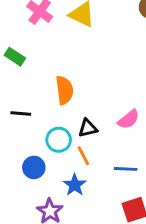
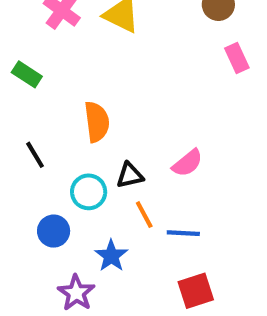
black line: (21, 114) -> (35, 155), turned 54
orange line: (83, 156) -> (144, 215), moved

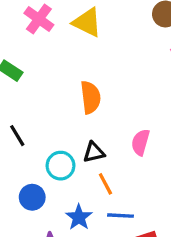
orange semicircle: (97, 122) -> (90, 97), moved
pink semicircle: (187, 163) -> (140, 142), turned 145
blue line: (183, 233) -> (120, 216), moved

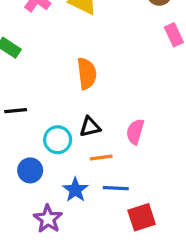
black line: (17, 136) -> (16, 111), turned -65
pink semicircle: (140, 142) -> (135, 132), moved
orange line: (105, 184) -> (101, 157), turned -70

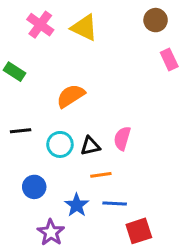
orange semicircle: (87, 73) -> (71, 96), moved, turned -116
pink semicircle: (135, 132) -> (122, 138), moved
cyan circle: (58, 140) -> (60, 144), moved

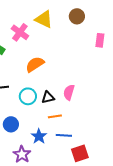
brown circle: (156, 20) -> (77, 16), moved
pink cross: (40, 25) -> (20, 32), moved
pink rectangle: (169, 60) -> (100, 40), turned 32

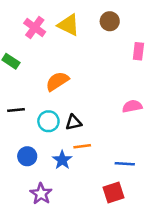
pink cross: (20, 32) -> (35, 28), moved
pink semicircle: (69, 92) -> (132, 106), moved, turned 63
blue line: (64, 135) -> (125, 164), moved
blue star: (39, 136) -> (62, 160), moved

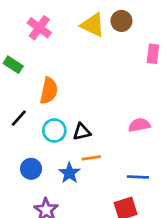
yellow triangle: (68, 25) -> (93, 25), moved
orange semicircle: (57, 81) -> (49, 91), moved, turned 135
pink semicircle: (132, 106) -> (139, 125), moved
black line: (16, 110) -> (19, 118), turned -42

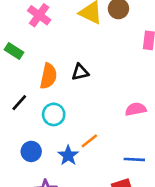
black triangle: (82, 132) -> (80, 72), moved
orange line: (91, 158) -> (89, 141), turned -30

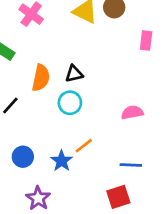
cyan circle: (54, 114) -> (70, 103), moved

